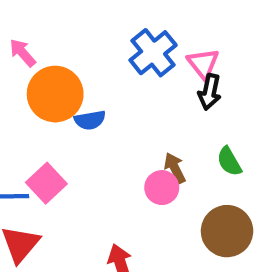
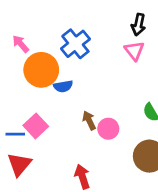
blue cross: (153, 53) -> (75, 44), moved
black arrow: (210, 92) -> (138, 25), moved
brown arrow: (175, 168) -> (89, 120), moved

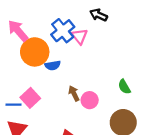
black arrow: (138, 25) -> (99, 15), moved, turned 102
pink arrow: (21, 44) -> (18, 31), size x1.5
pink triangle: (134, 51) -> (80, 36), moved

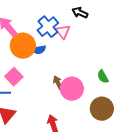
blue semicircle: (53, 65) -> (39, 50), moved
pink square: (30, 98) -> (14, 77), moved
pink circle: (90, 100) -> (72, 89), size x1.5

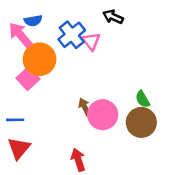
blue semicircle: (39, 50) -> (33, 21), moved
pink square: (14, 77) -> (28, 79), moved
brown circle: (102, 109) -> (141, 122), moved

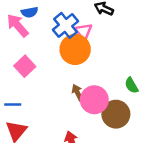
orange circle: (40, 59) -> (75, 49), moved
brown circle: (141, 122) -> (116, 114), moved

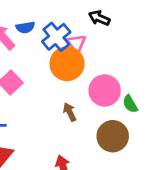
blue semicircle: (30, 12) -> (25, 27), moved
pink circle: (94, 100) -> (105, 91), moved

